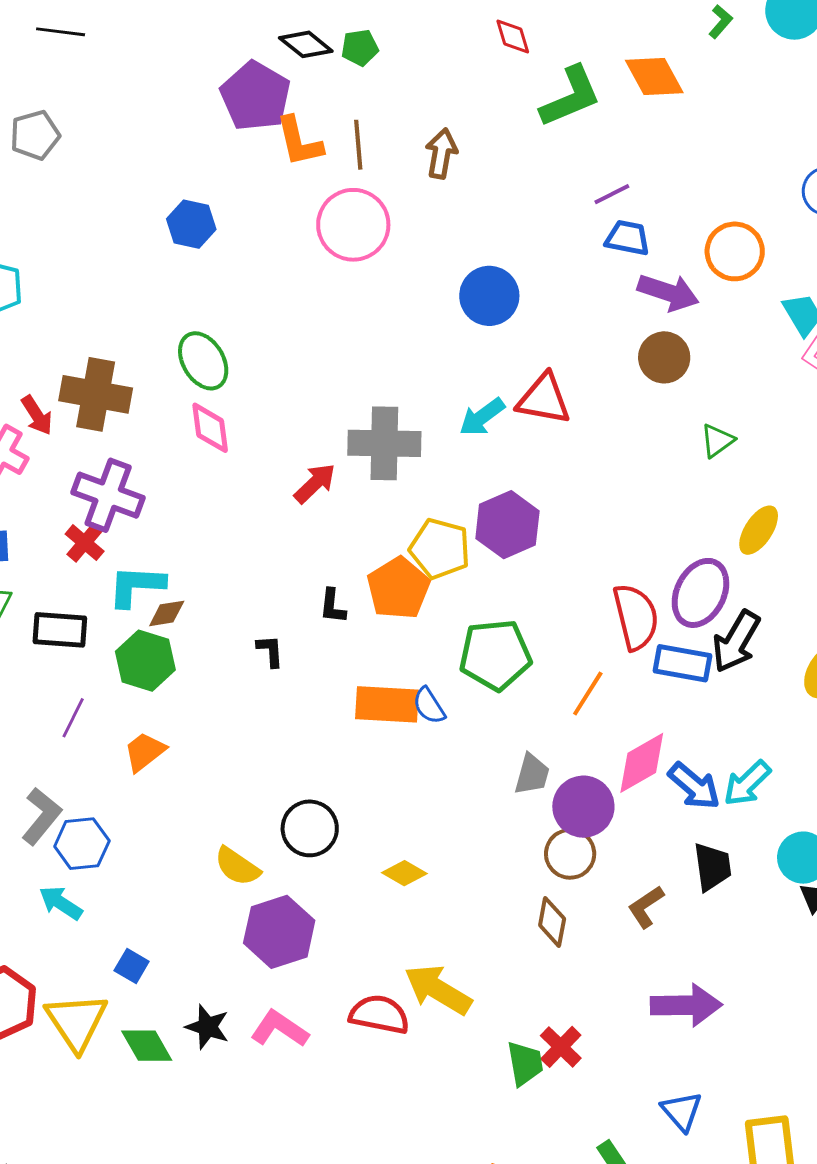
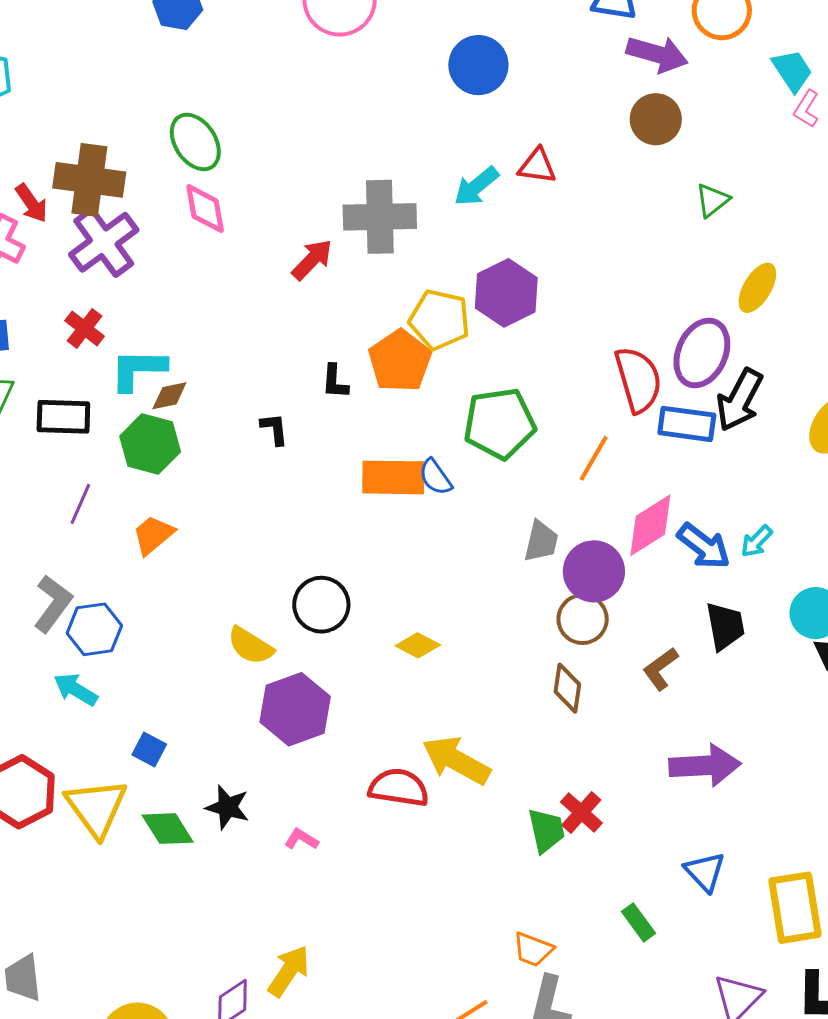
red triangle: (544, 399) -> (537, 166), size x0.7
purple cross: (108, 495) -> (104, 242), moved, turned 36
cyan arrow: (747, 783) -> (756, 541), size x0.7
pink L-shape: (280, 1029) -> (301, 839), moved, size x0.6

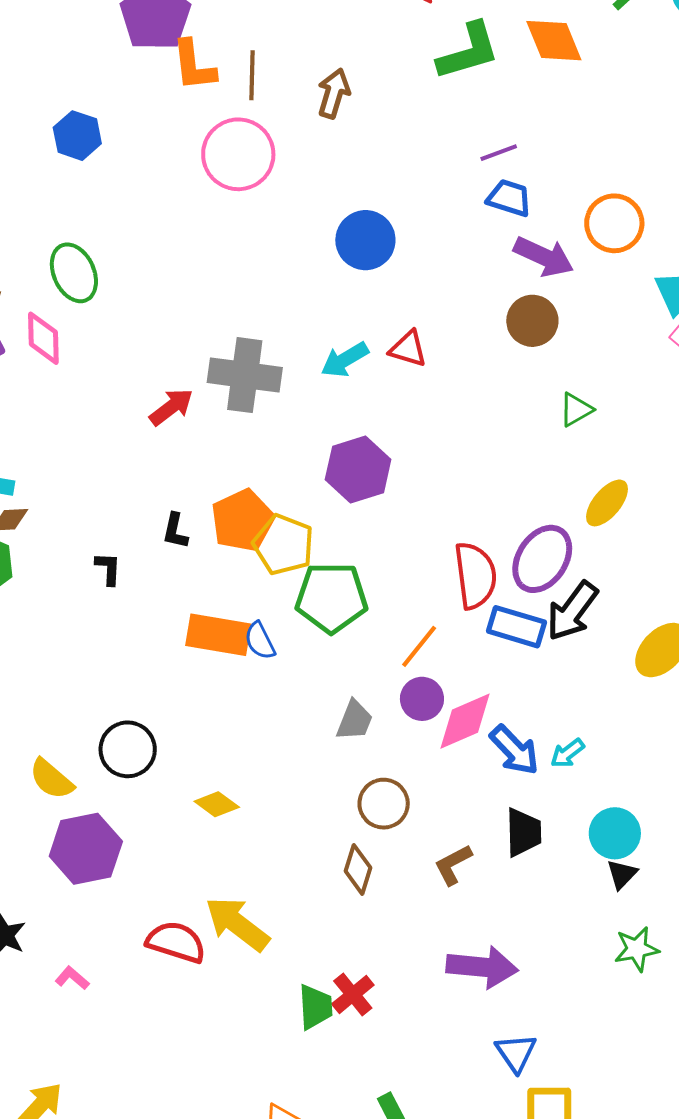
pink diamond: (205, 209) -> (43, 338), moved
yellow pentagon: (440, 320) -> (283, 545), moved
purple circle: (594, 571) -> (422, 699), moved, size x0.7
blue triangle: (705, 872) -> (516, 1053), moved

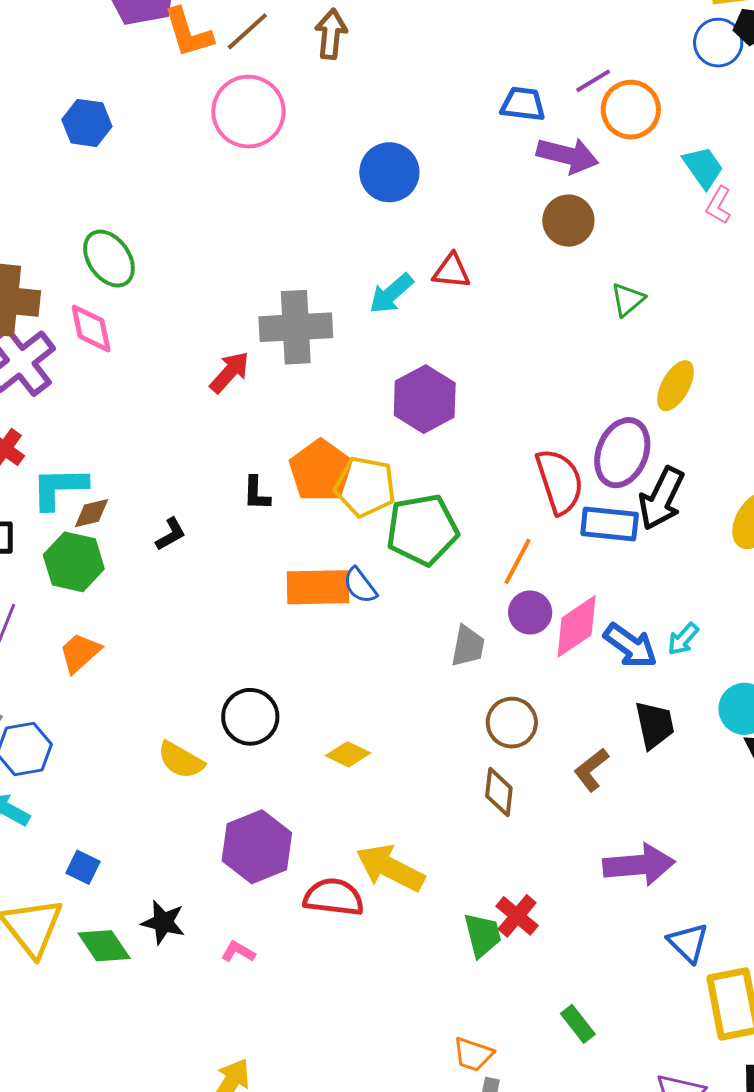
brown line: (252, 75) -> (247, 31), turned 57
purple line: (499, 153) -> (593, 81), moved
black L-shape: (108, 569) -> (171, 534), moved, turned 69
purple hexagon: (86, 849) -> (257, 847), moved

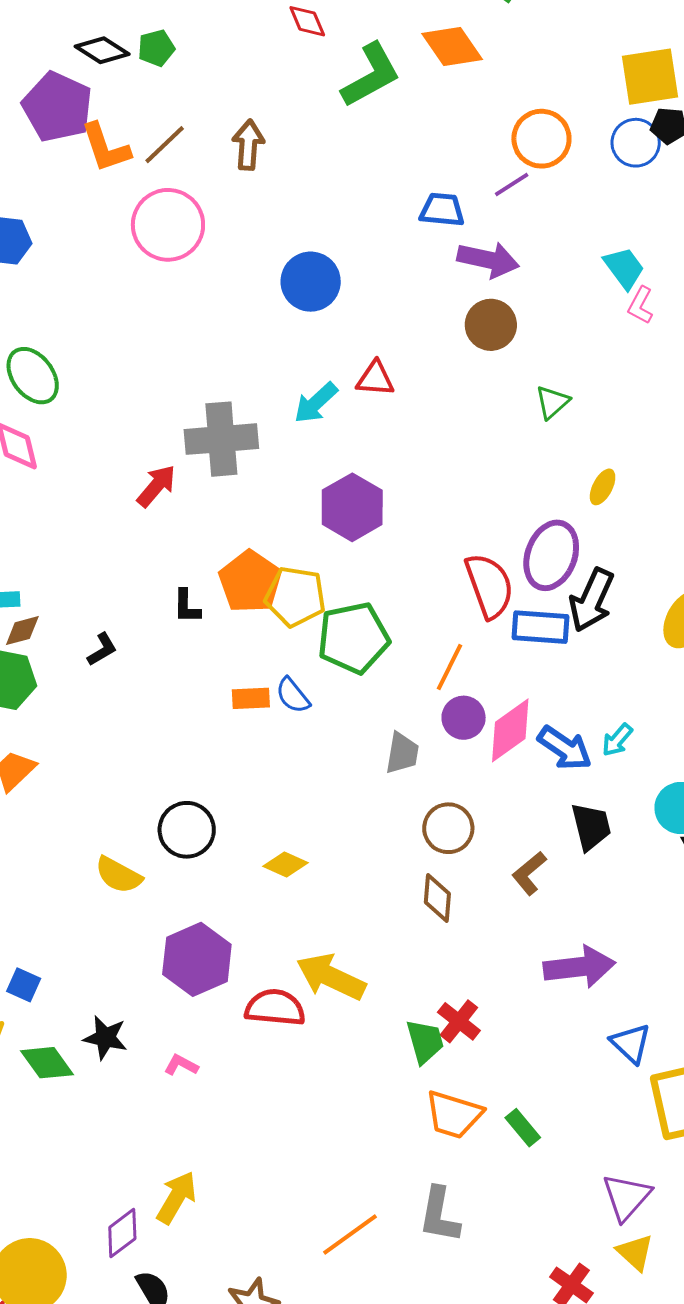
orange circle: (631, 110) -> (541, 139), moved
yellow ellipse: (676, 386) -> (603, 487), size x0.7
orange rectangle: (318, 587) -> (251, 698), size x0.6
orange trapezoid: (473, 1054) -> (454, 1115), moved, size x1.4

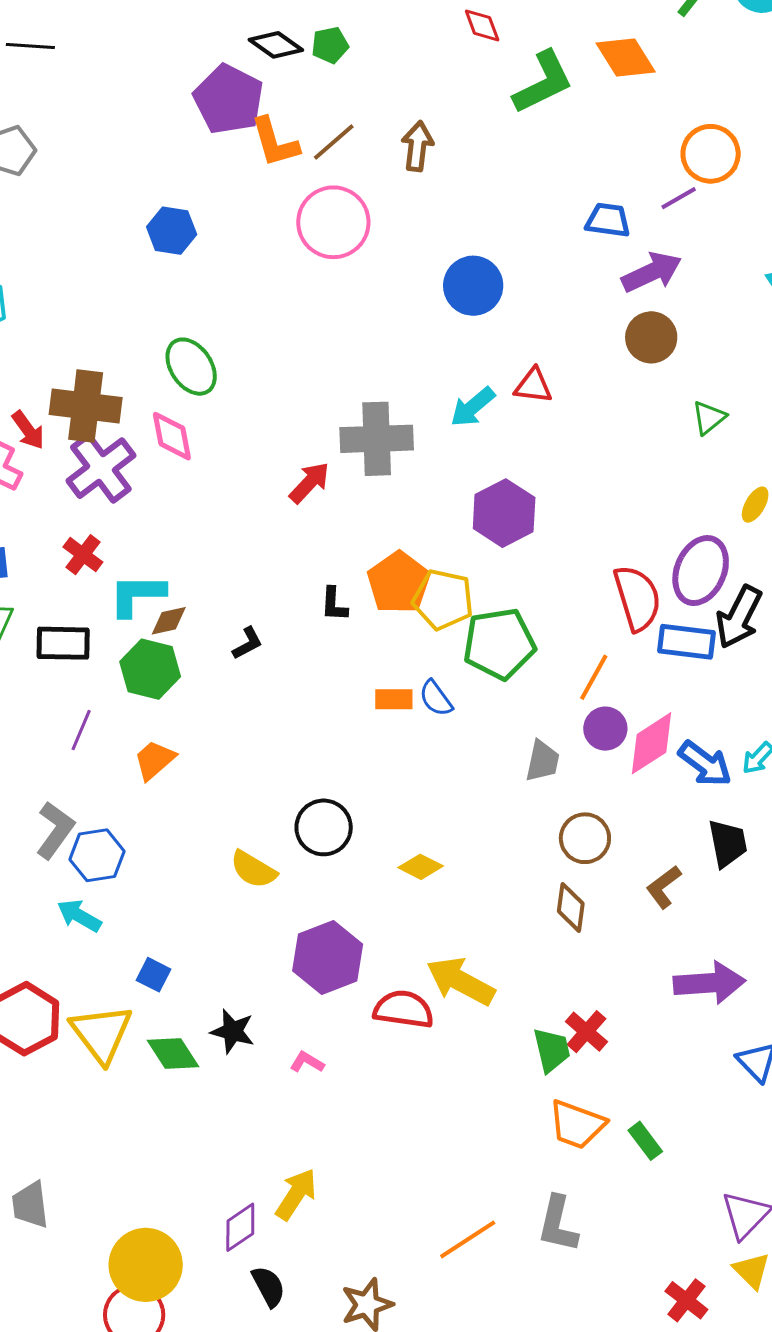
purple arrow: (488, 260) -> (652, 272), turned -40

